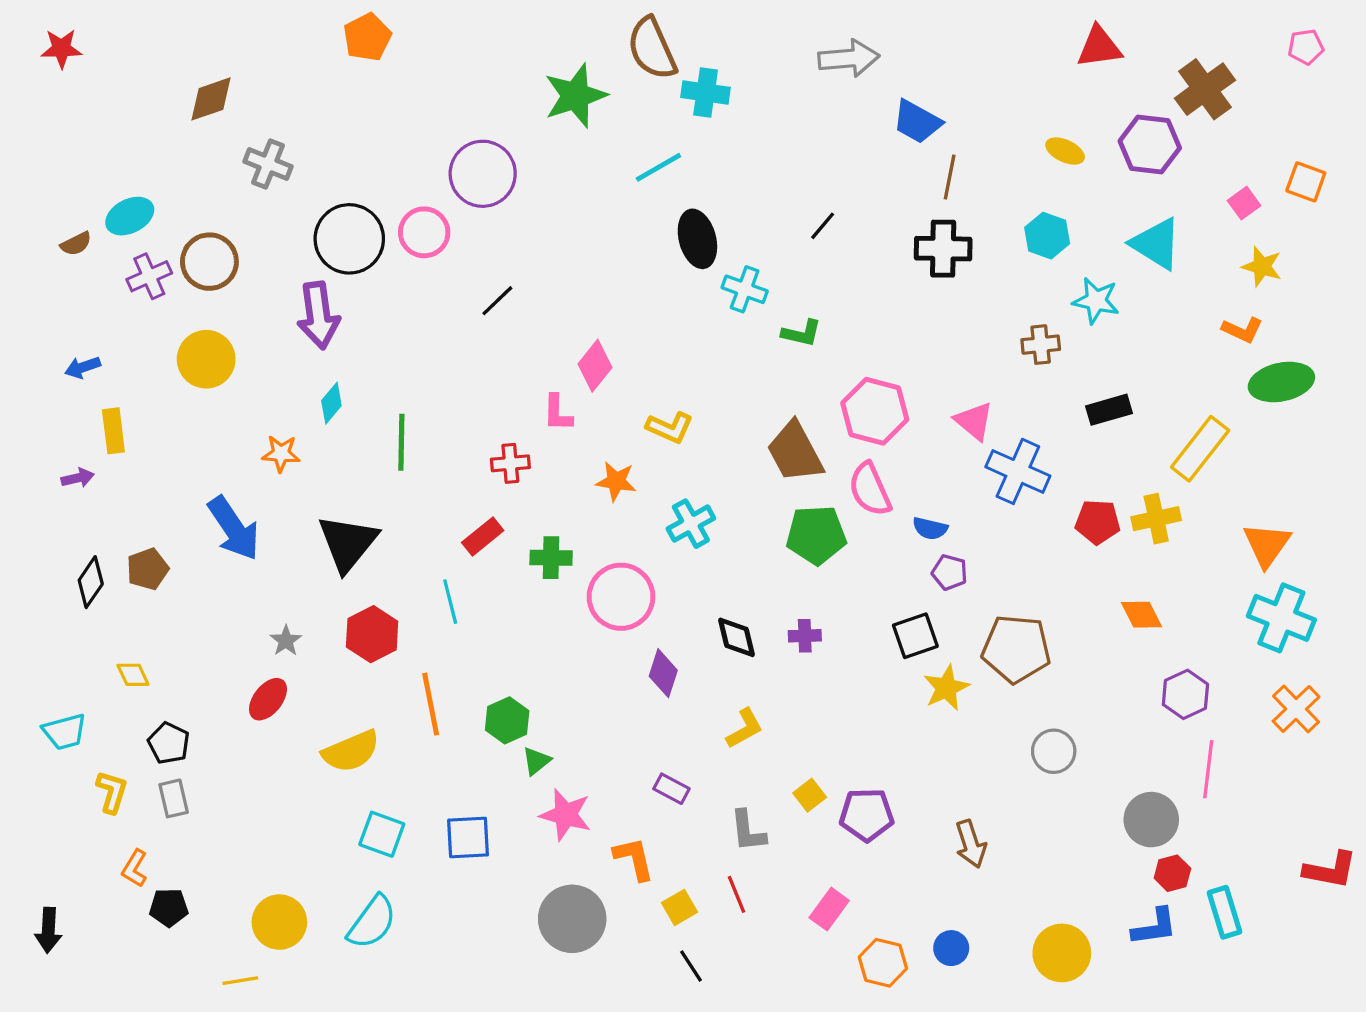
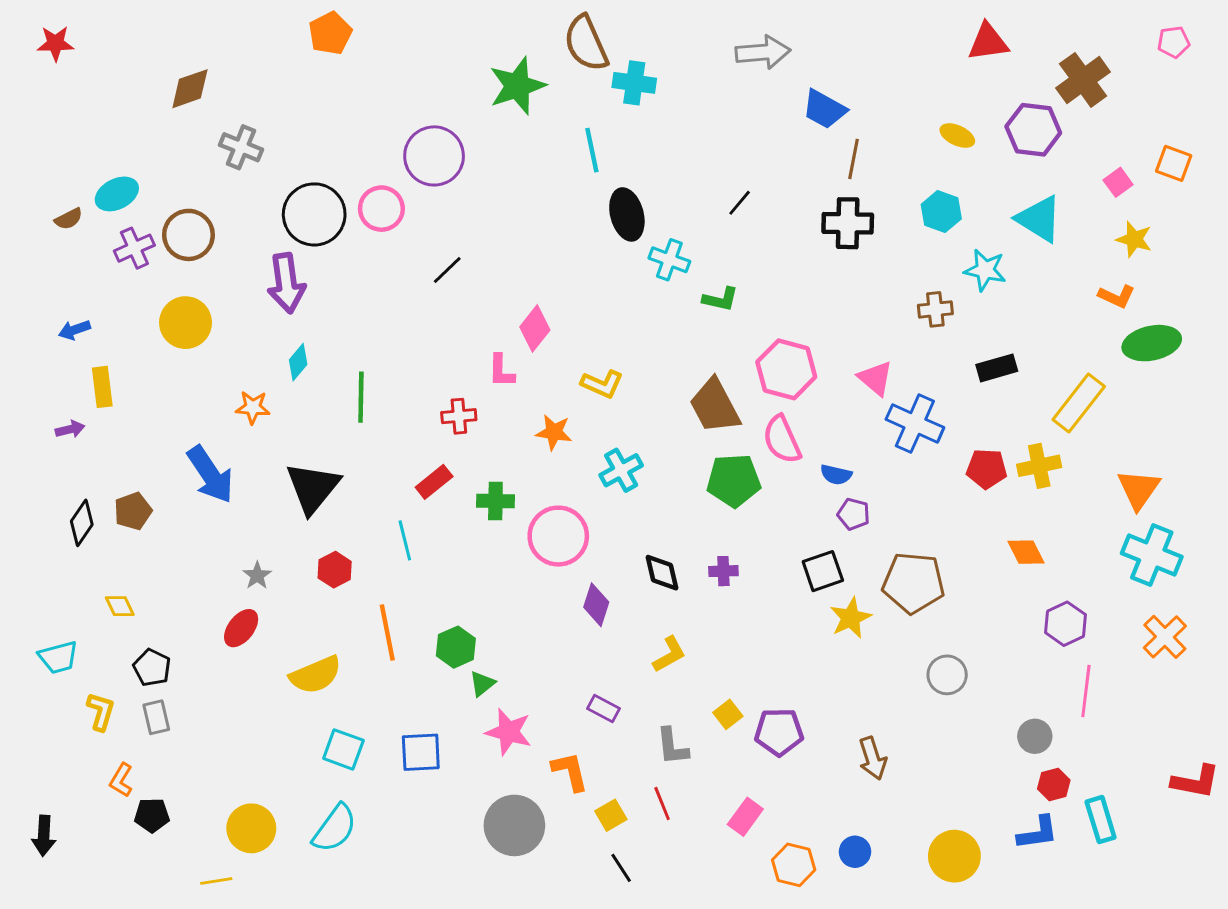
cyan line: (658, 167) -> (592, 150), turned -72
red hexagon: (372, 634) -> (335, 570), size x0.7
gray circle: (1151, 820) -> (1035, 736), size x0.7

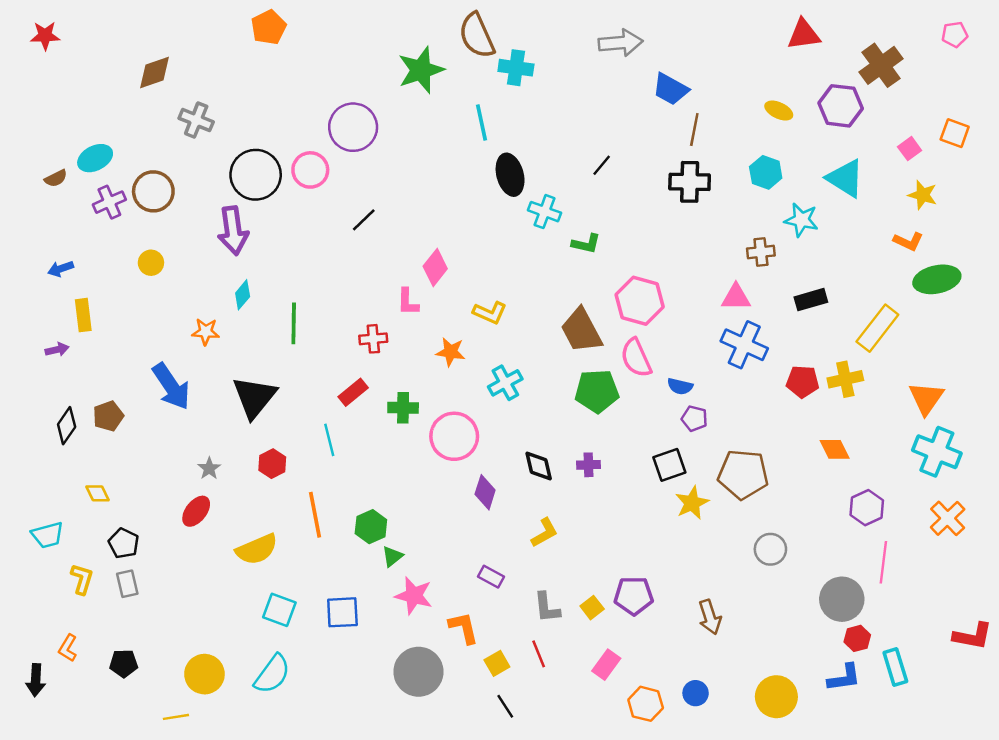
yellow circle: (186, 323) -> (151, 263), size x0.6
pink triangle: (875, 378) -> (736, 297), moved, turned -40
yellow square: (728, 714) -> (592, 608), moved
gray circle: (1035, 736) -> (842, 599), size x1.6
orange L-shape: (121, 780) -> (68, 648), moved

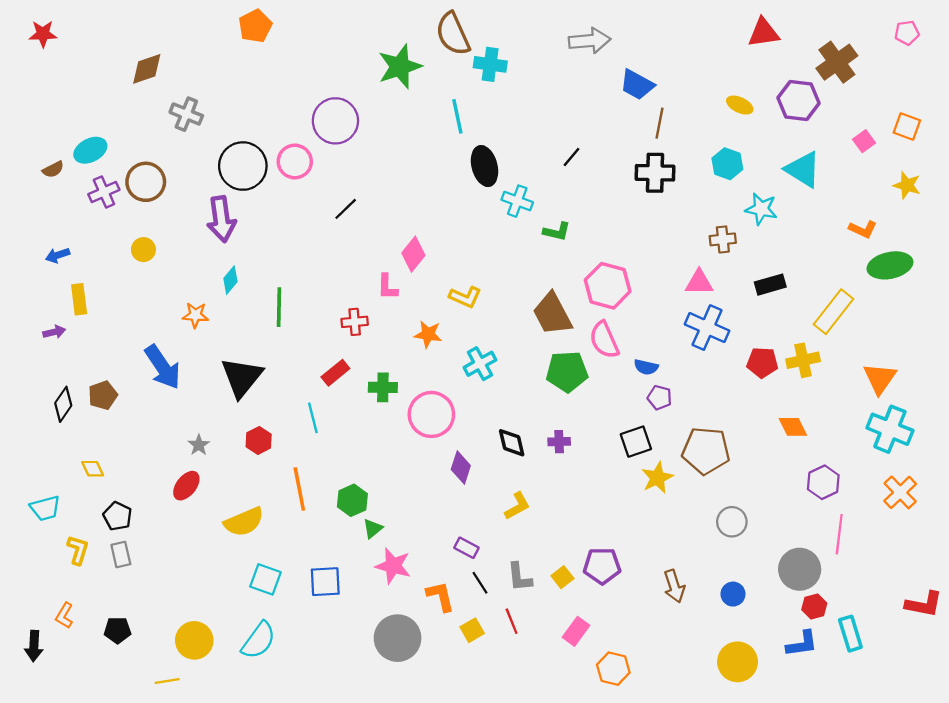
yellow star: (923, 195) -> (907, 185), moved
blue circle: (696, 693) -> (733, 594), moved
black line: (505, 706) -> (480, 583), moved

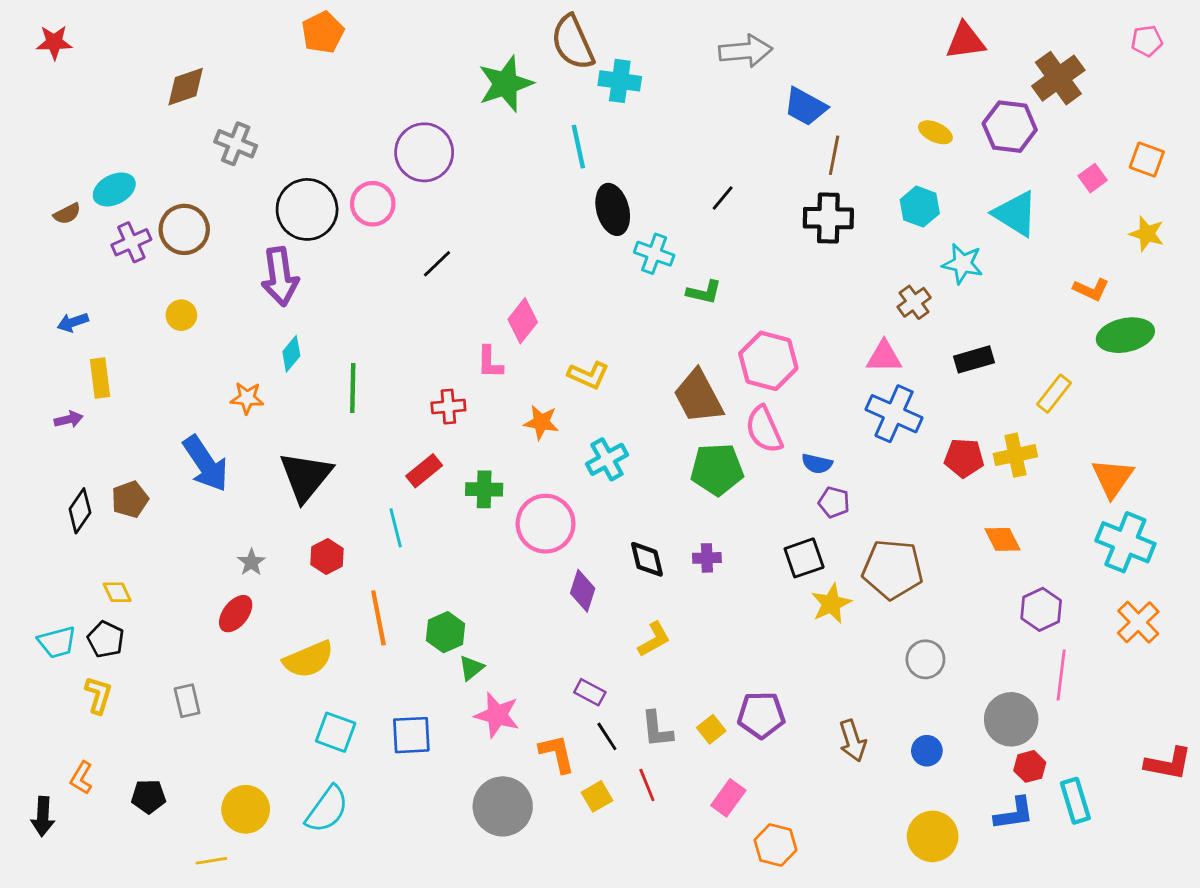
brown cross: (723, 239) -> (914, 302), turned -30
yellow rectangle: (834, 312) -> (1054, 394), size x0.7
black pentagon: (117, 516) -> (106, 639), moved
gray rectangle: (121, 555) -> (187, 701), moved

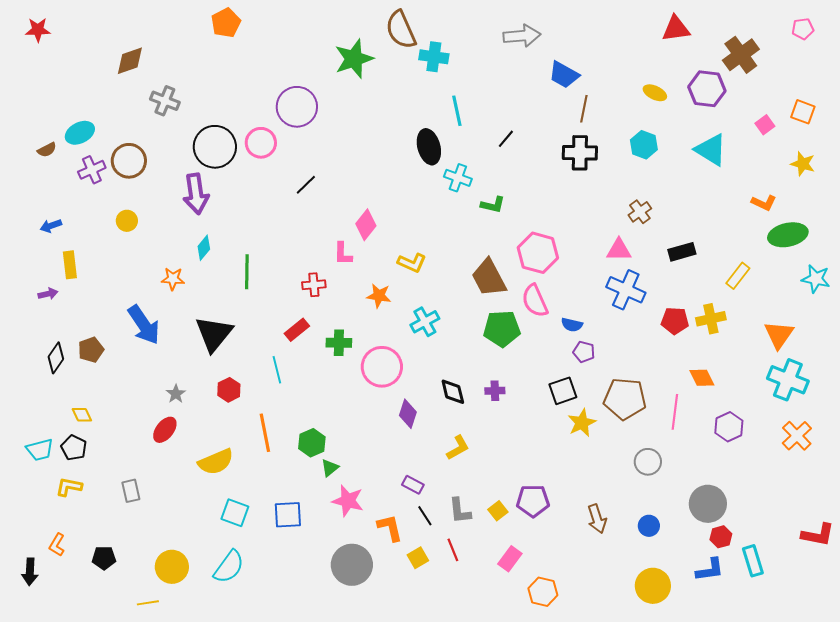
cyan line: (578, 147) -> (457, 111), moved
cyan star: (963, 264) -> (816, 279), moved
pink line: (1061, 675) -> (675, 412), moved
yellow L-shape: (99, 695) -> (69, 487), turned -96

